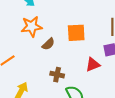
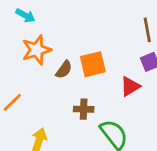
orange square: (76, 33) -> (93, 64), moved

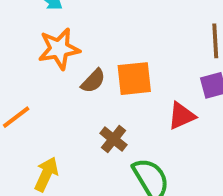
brown cross: (84, 109) -> (113, 139), turned 30

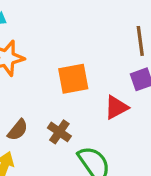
brown semicircle: (93, 81) -> (18, 130), moved

